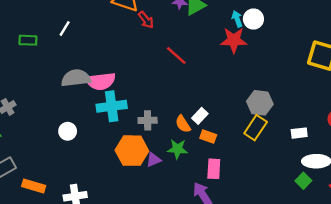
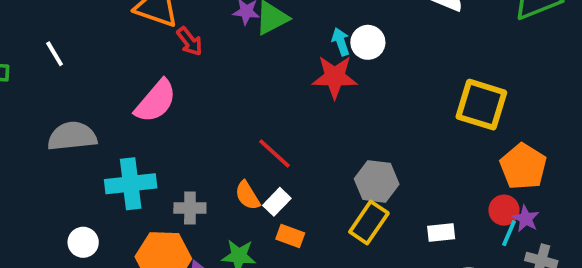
white line: (65, 29) -> (55, 54), turned -63
red line: (176, 55) -> (274, 153), moved
pink semicircle: (101, 81) -> (156, 101), moved, turned -44
orange semicircle: (183, 124) -> (247, 195), moved
white circle: (68, 131) -> (83, 242), moved

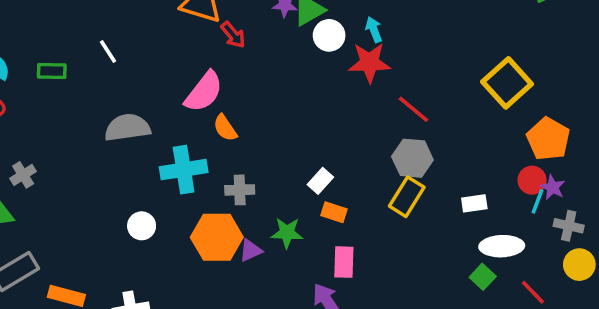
white circle: (368, 42) -> (329, 35), moved
yellow square: (481, 105) -> (507, 83), turned 33
red line: (274, 153) -> (413, 109), moved
orange semicircle: (247, 195) -> (225, 128), moved

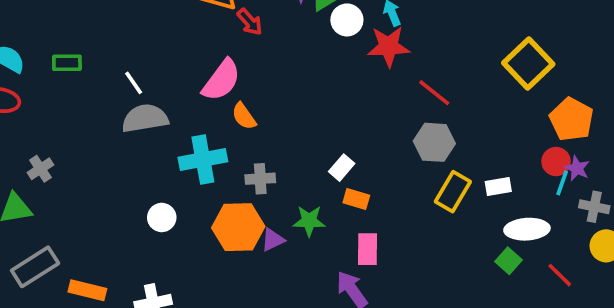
white line: (108, 51) -> (134, 83), moved
yellow rectangle: (407, 197) -> (453, 192), moved

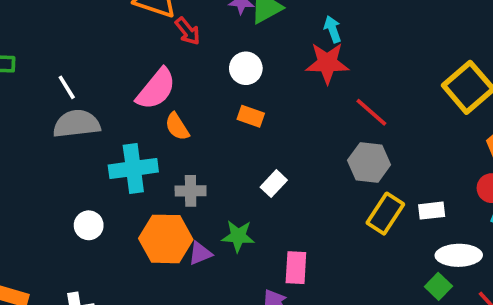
white circle: (347, 20) -> (246, 68), moved
orange rectangle: (356, 199) -> (251, 116), moved

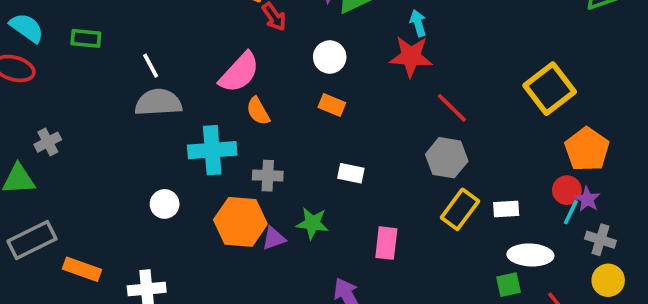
white rectangle: (274, 184) -> (351, 173), turned 55
pink rectangle: (296, 268) -> (386, 243), moved
green square: (438, 286) -> (508, 285), turned 30

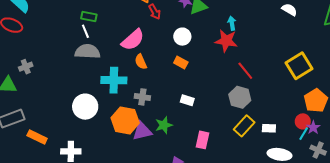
green rectangle: (86, 38) -> (89, 16), moved
white circle: (165, 204) -> (85, 107), size x1.6
green star: (312, 223) -> (164, 125), turned -30
purple triangle: (274, 238) -> (142, 131), size x1.5

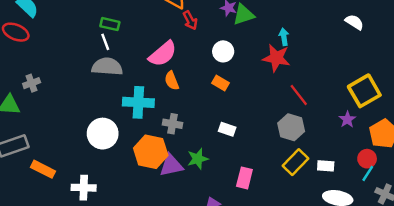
purple star: (313, 127) -> (347, 119), moved

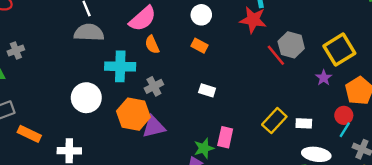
gray cross: (173, 124) -> (154, 86), turned -36
gray hexagon: (291, 127) -> (291, 45), moved
green star: (198, 159) -> (204, 148), moved

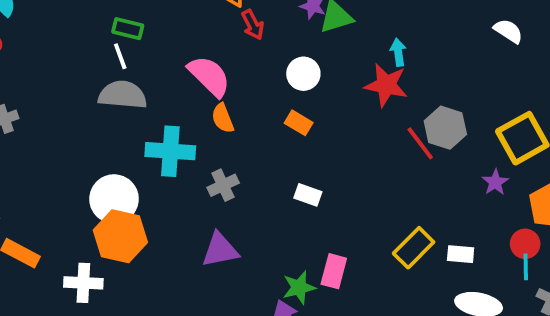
pink semicircle: (143, 19) -> (209, 76), turned -96
orange hexagon: (133, 114) -> (120, 236), moved
cyan line: (345, 130) -> (526, 267), turned -35

